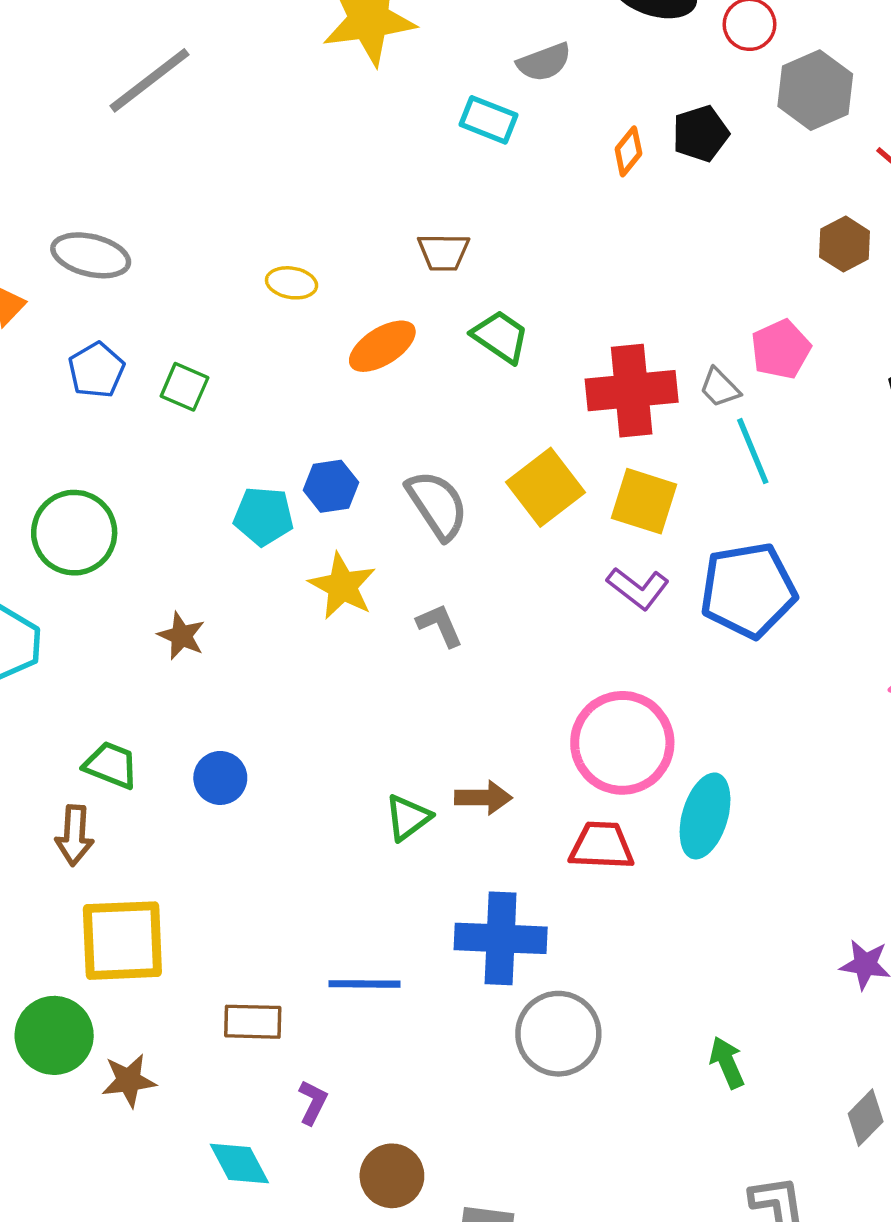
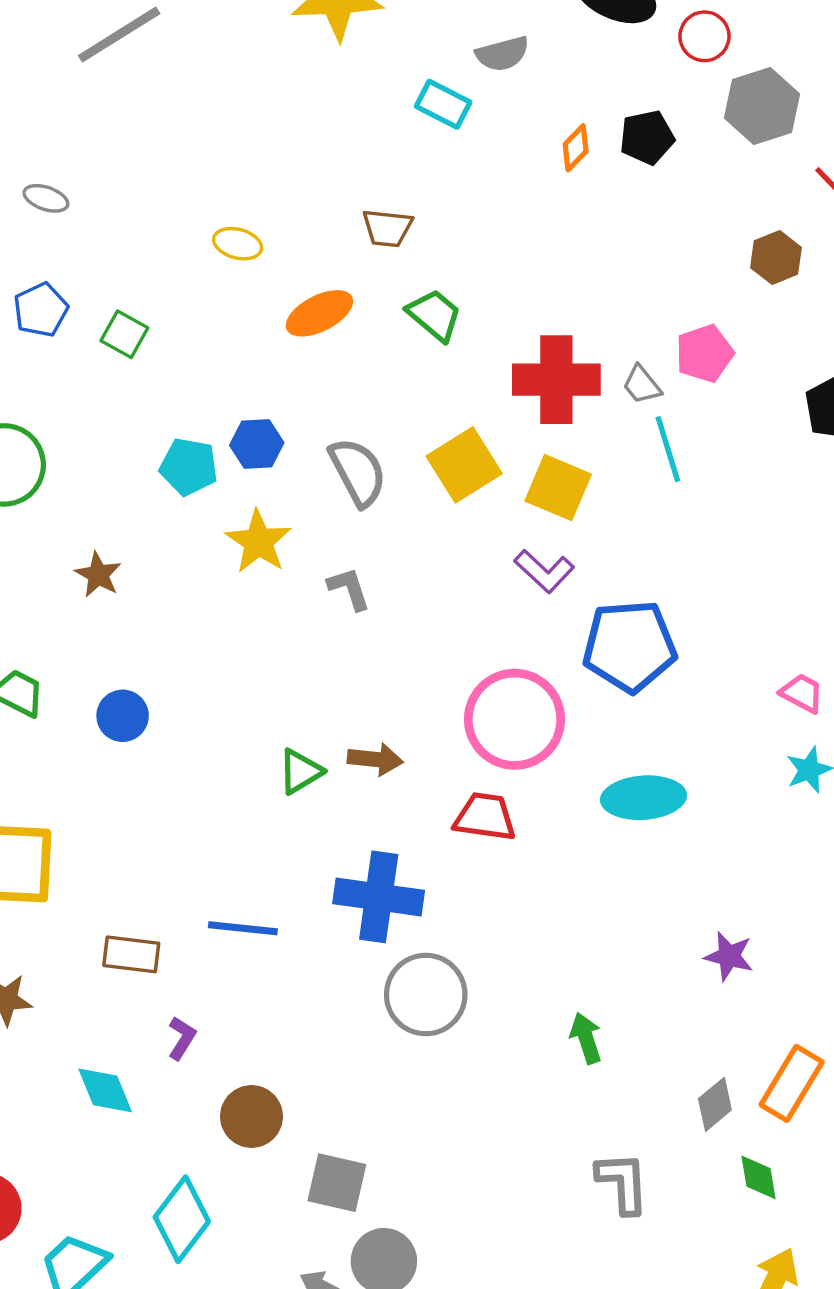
gray ellipse: (91, 255) -> (46, 198), size x0.6
blue pentagon: (748, 590) -> (630, 646), moved
cyan ellipse: (705, 816) -> (644, 798), moved, turned 64

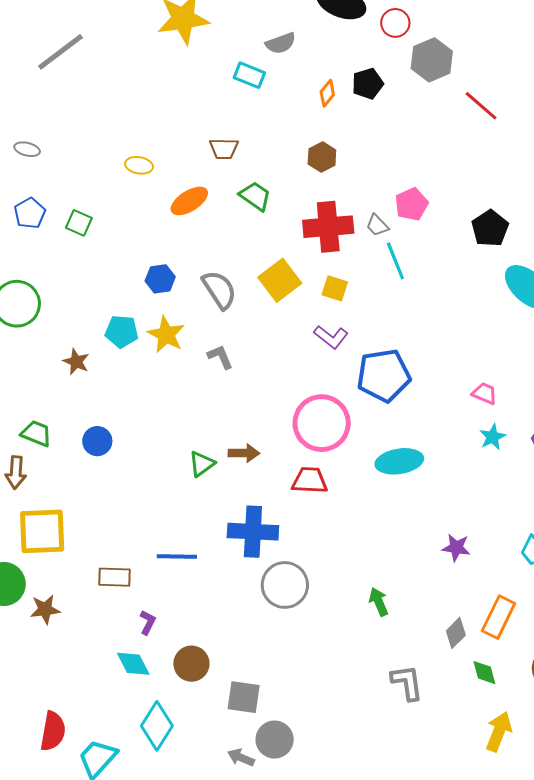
brown hexagon: (776, 258) -> (322, 157), moved
cyan pentagon: (189, 467) -> (122, 331), moved
yellow square: (558, 488) -> (335, 288), size x0.7
cyan diamond: (105, 1090) -> (133, 664), moved

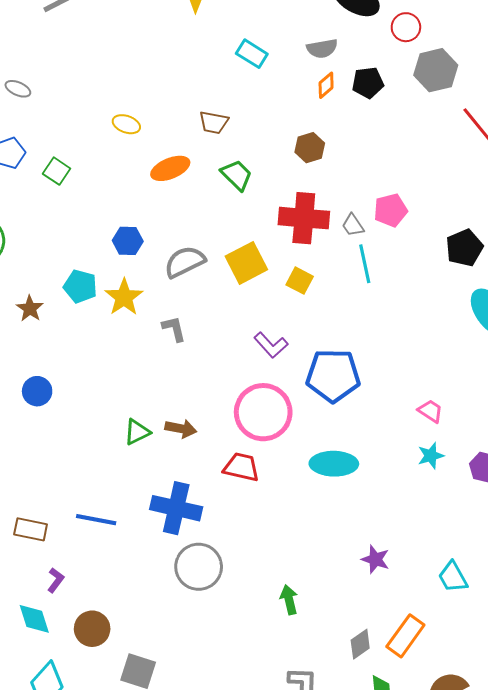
gray semicircle: (281, 43) -> (322, 48), moved
gray semicircle: (219, 290) -> (185, 262), turned -93
purple L-shape: (331, 337) -> (271, 345), moved

